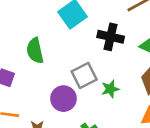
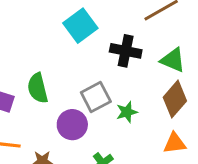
green semicircle: (35, 51) -> (38, 88), moved

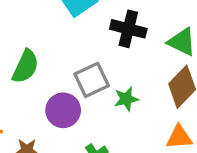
green semicircle: (38, 88) -> (26, 67), turned -144

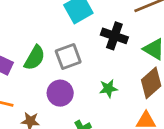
gray square: (92, 80) -> (68, 56), moved

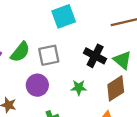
black cross: (114, 36) -> (95, 56), moved

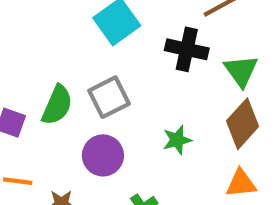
black cross: (95, 56) -> (187, 49), moved
green triangle: (122, 60) -> (241, 71), turned 30

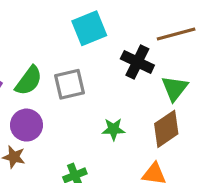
purple circle: (103, 155) -> (26, 125), moved

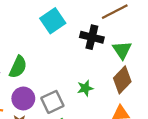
gray square: (70, 84) -> (52, 102), moved

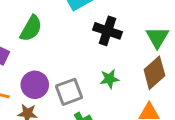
black cross: (92, 37) -> (107, 31), moved
green semicircle: (18, 67) -> (31, 28), moved

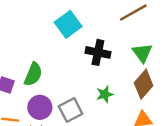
green semicircle: (31, 28) -> (33, 74), moved

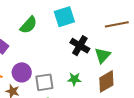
green triangle: (142, 53) -> (103, 55), moved
green semicircle: (33, 74) -> (29, 25), moved

